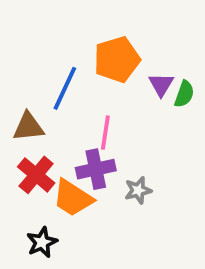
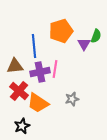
blue line: (65, 88) -> (34, 46), turned -30
green semicircle: (184, 94) -> (96, 36), moved
purple cross: (96, 169) -> (40, 72), moved

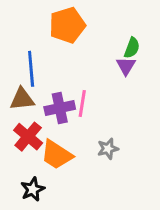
orange pentagon: (61, 31) -> (67, 25), moved
green semicircle: (96, 36) -> (132, 48), moved
blue line: (34, 46) -> (31, 69), moved

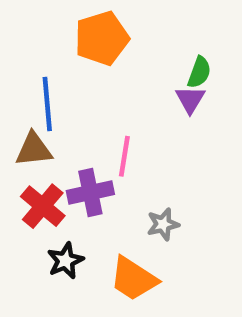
purple cross: (60, 108) -> (90, 193), moved
orange trapezoid: (57, 155) -> (133, 279), moved
black star: (33, 189) -> (65, 261), moved

